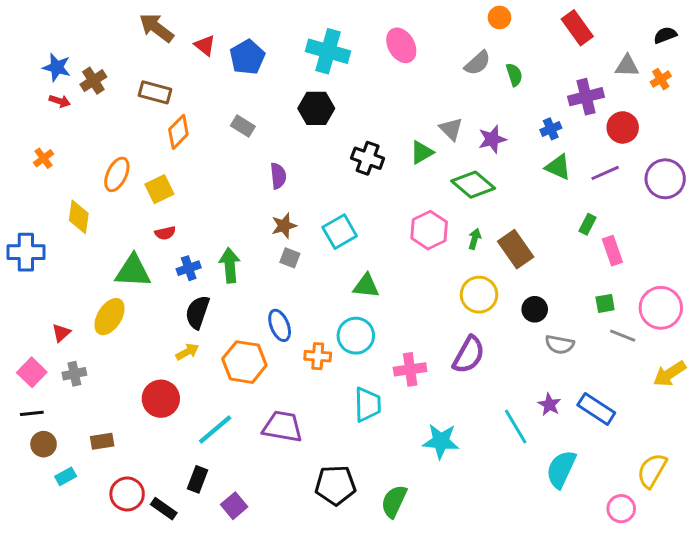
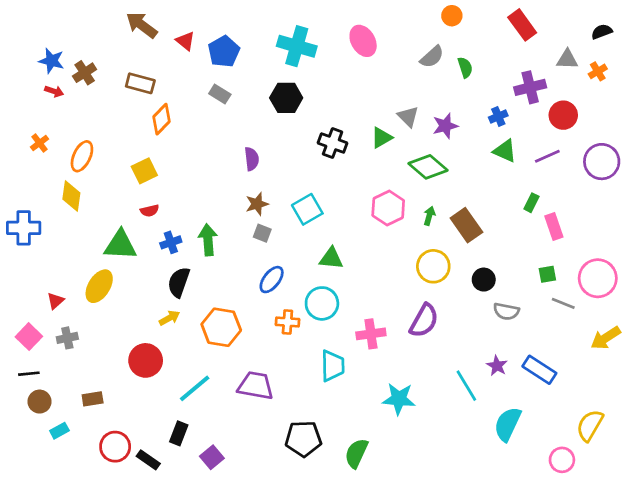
gray rectangle: (243, 126) -> (220, 94), moved
orange ellipse: (117, 174) -> (82, 156), moved
blue ellipse: (280, 325) -> (272, 280), moved, turned 60

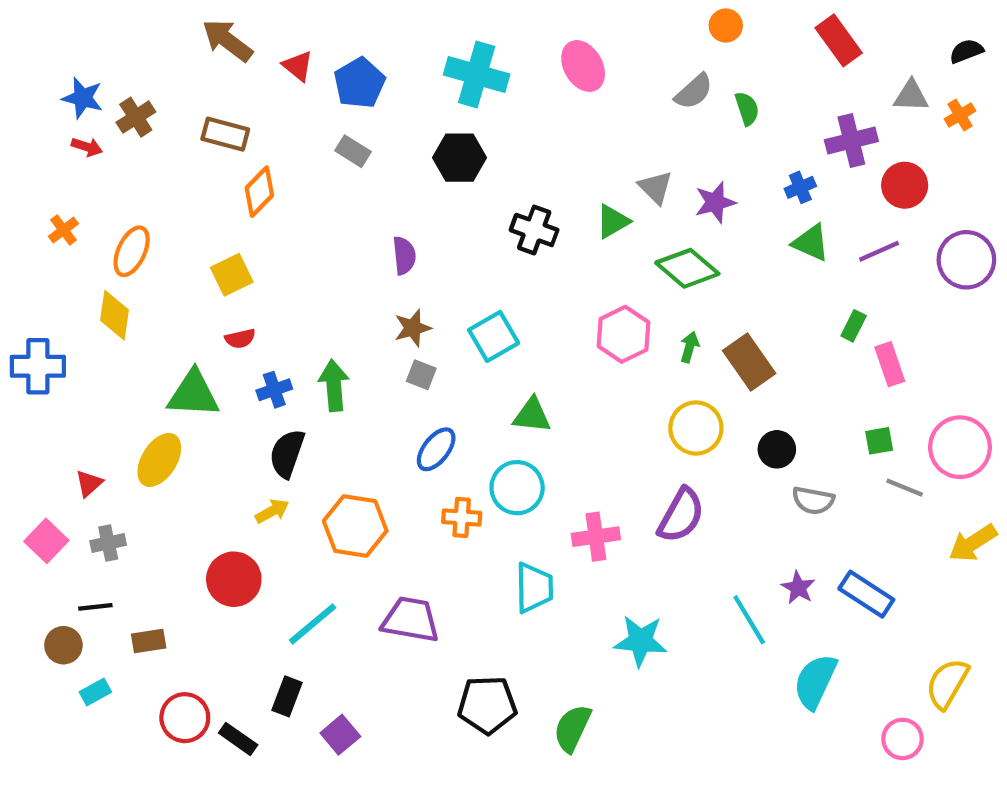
black line: (29, 374) -> (95, 607), moved

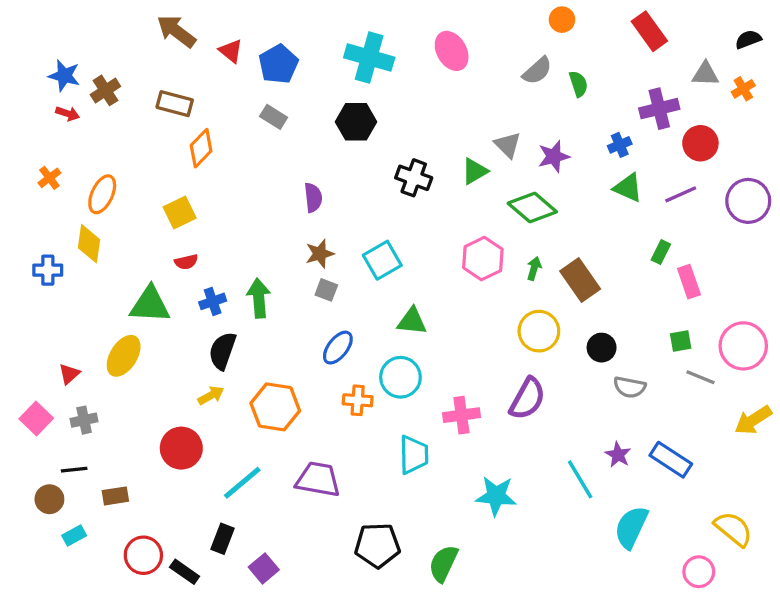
blue cross: (38, 366) -> (48, 270), moved, size x0.7
yellow semicircle: (947, 684) -> (733, 529), turned 99

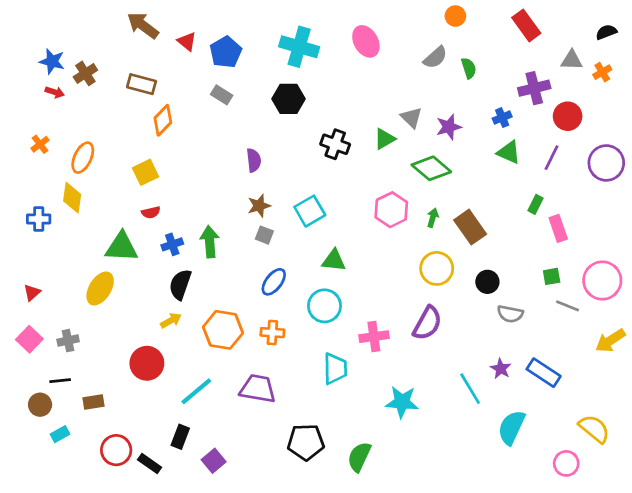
purple line: (681, 194) -> (552, 158), turned -40
red triangle: (69, 374) -> (32, 292), moved
orange cross: (358, 400) -> (272, 333), moved

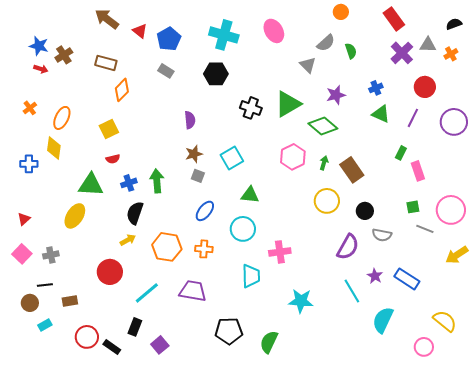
purple cross: (534, 88) -> (402, 53), moved, turned -30
gray triangle: (411, 118) -> (308, 65), moved
green triangle: (385, 139) -> (288, 104), size x1.6
purple semicircle: (427, 323) -> (348, 247), moved

